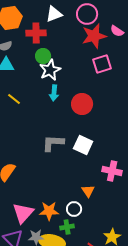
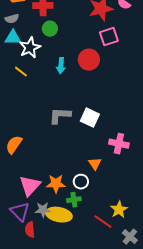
white star: (50, 70) -> (30, 48), moved
red circle: (82, 104) -> (89, 60), moved

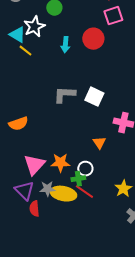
cyan triangle: (13, 38) -> (17, 35), moved, turned 30
orange semicircle: (14, 145) -> (18, 124), turned -144
white circle: (81, 182) -> (85, 169), moved
red line: (103, 222) -> (84, 192), moved

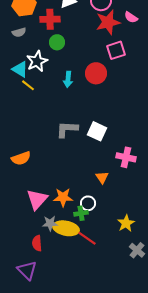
purple triangle: (24, 191) -> (27, 270), moved
red line: (84, 192) -> (87, 238), moved

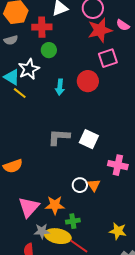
white circle: (88, 203) -> (80, 185), moved
yellow star: (126, 223) -> (118, 231), turned -30

